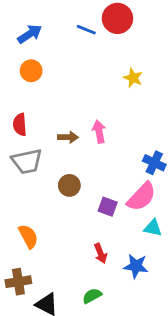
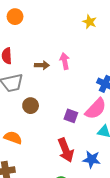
brown circle: (69, 185) -> (31, 106), moved
orange semicircle: (28, 236) -> (13, 138), turned -42
red arrow: (100, 253) -> (66, 150), size x1.6

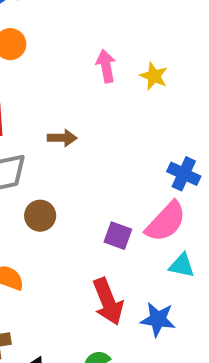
yellow star: (90, 22) -> (154, 76), moved
pink arrow: (65, 61) -> (106, 66), moved

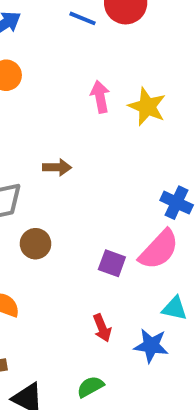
yellow star: (154, 76) -> (147, 107), size x1.4
cyan triangle: (182, 266) -> (175, 308), moved
red arrow: (108, 301) -> (102, 328), size x0.6

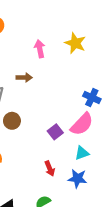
pink arrow: (100, 97) -> (40, 49), moved
purple square: (112, 263) -> (55, 132), turned 32
cyan triangle: (175, 308) -> (82, 153), moved, turned -32

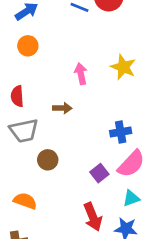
blue cross: (92, 97) -> (121, 132), moved, turned -35
red arrow: (50, 169) -> (93, 217), size x1.5

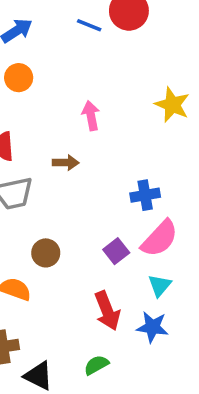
yellow star: (123, 67) -> (172, 105), moved
brown circle: (48, 160) -> (46, 253), moved
cyan triangle: (131, 198) -> (160, 285), turned -30

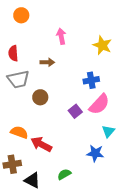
yellow star: (172, 105) -> (102, 45), moved
brown circle: (46, 253) -> (40, 97), moved
cyan triangle: (160, 285) -> (108, 131), moved
red arrow: (107, 311) -> (41, 144), moved, turned 140

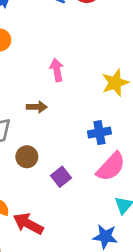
yellow star: (102, 45) -> (115, 83), turned 30
purple square: (75, 111) -> (61, 177), moved

